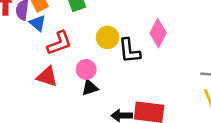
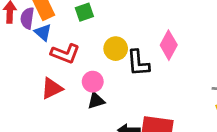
red L-shape: (59, 43) -> (65, 54), turned 40
red triangle: (47, 77) -> (52, 88), turned -45

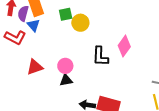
yellow circle: (116, 49) -> (80, 23), moved
red L-shape: (65, 54) -> (15, 37), moved

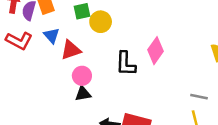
blue triangle: (33, 25) -> (52, 36), moved
red triangle: (35, 67) -> (71, 50), moved

